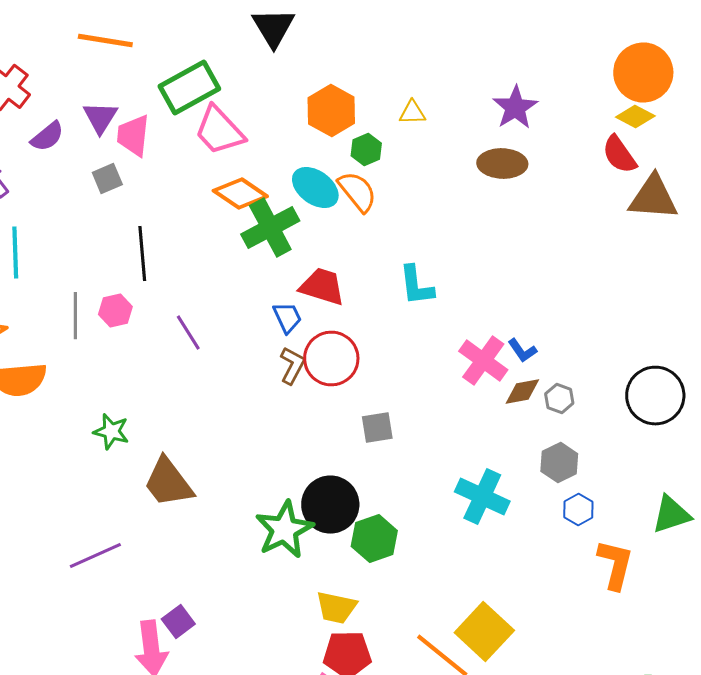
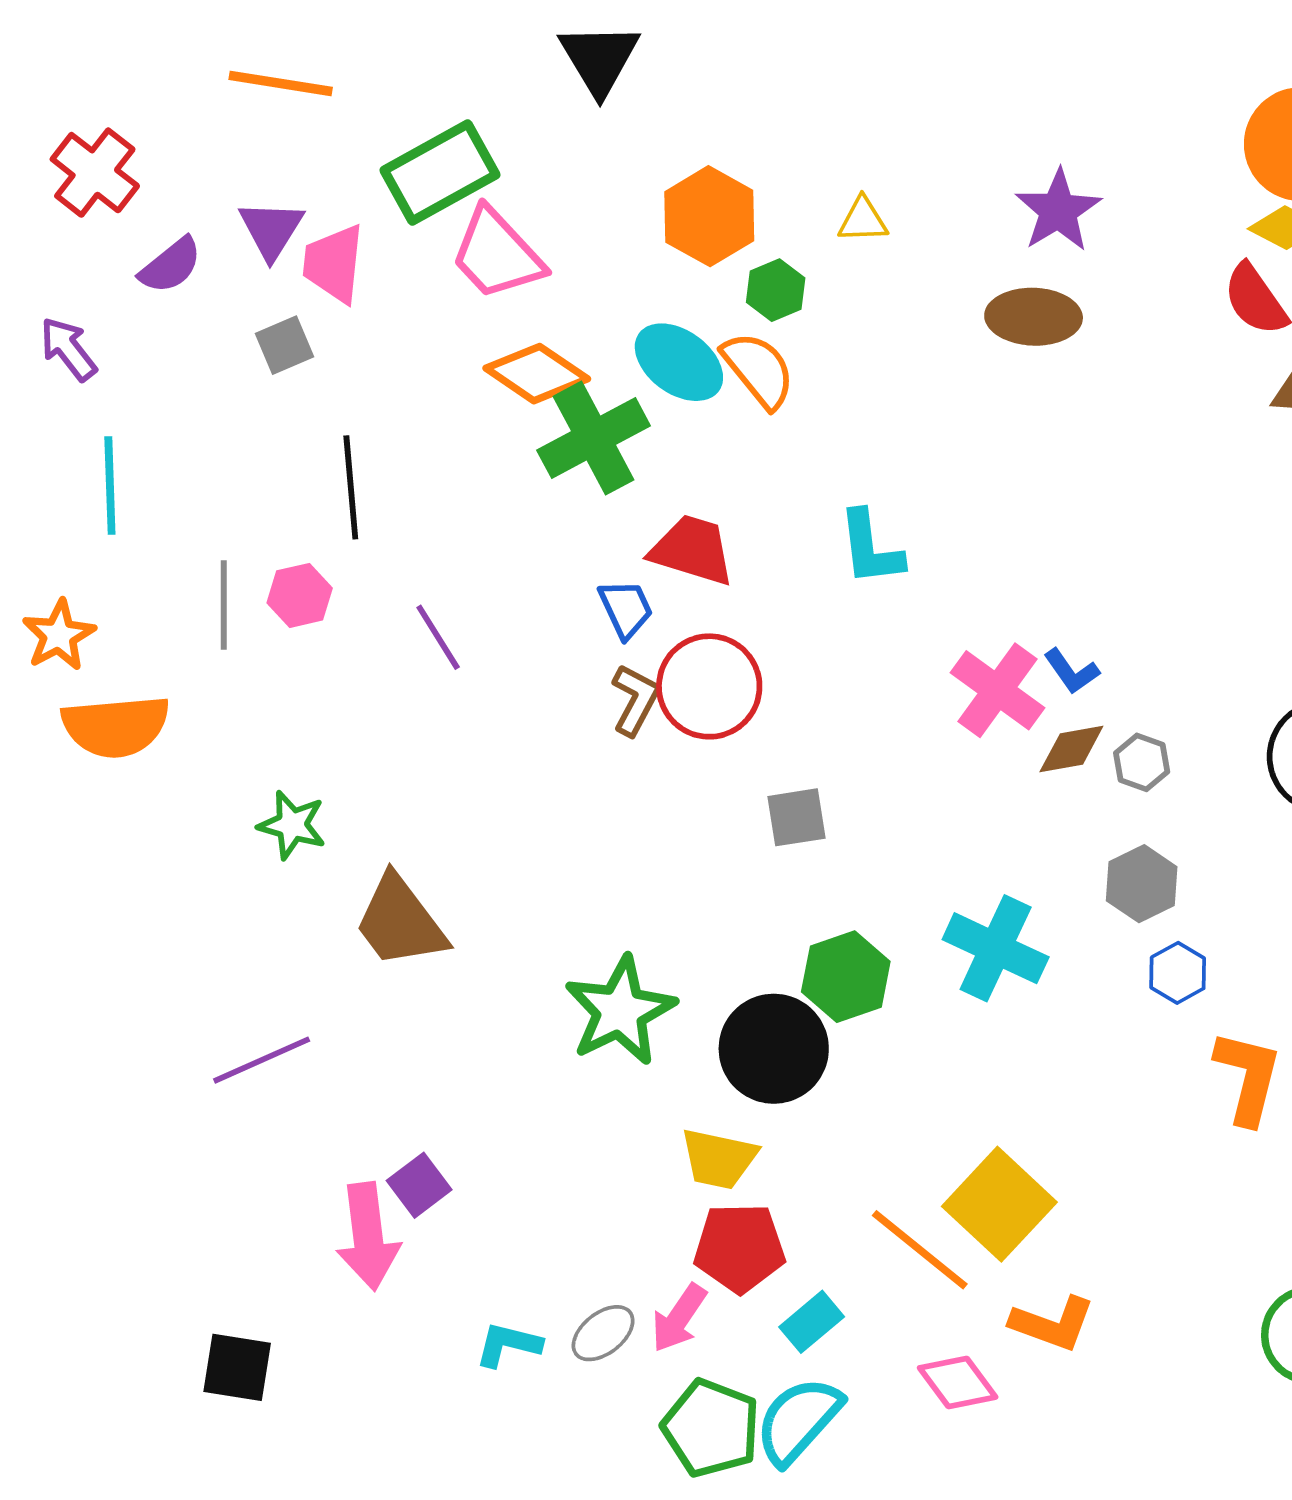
black circle: (330, 504) -> (774, 1049), moved
green hexagon: (374, 538) -> (846, 977), moved

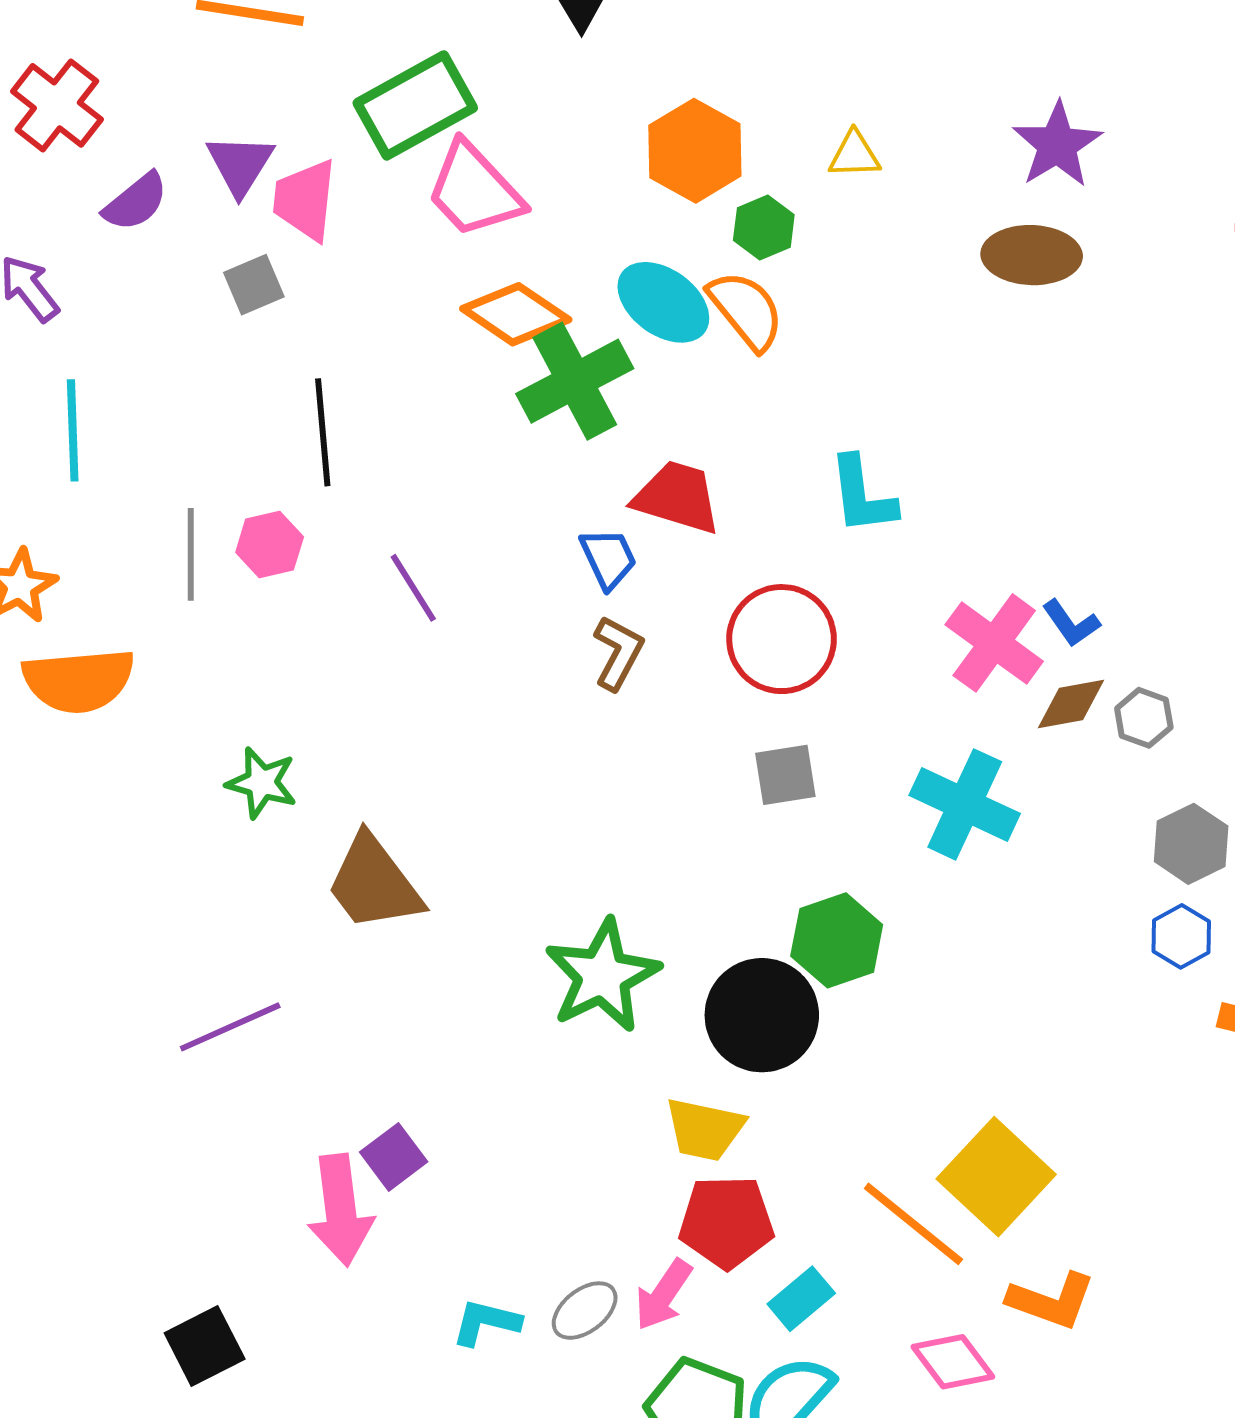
red circle: (709, 686) -> (782, 639), moved
gray hexagon: (1142, 884) -> (1191, 844), moved
cyan cross: (996, 948) -> (965, 804), moved
black square: (237, 1367) -> (205, 1346), turned -36

